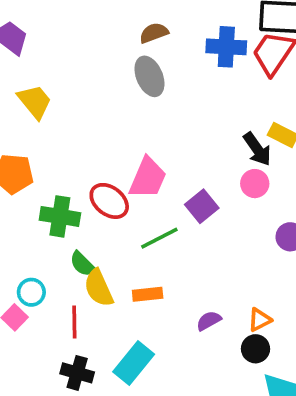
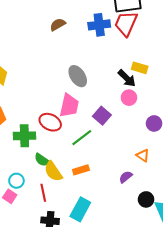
gray ellipse: (149, 76) -> (78, 76), moved
orange triangle: (260, 320) -> (143, 155), moved, turned -48
purple semicircle: (209, 321) -> (126, 177), moved
black circle: (255, 349) -> (146, 199), moved

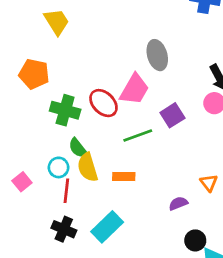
cyan circle: (16, 181) -> (59, 167), moved

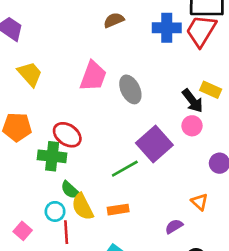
pink trapezoid: (134, 89) -> (93, 76), moved
red ellipse: (103, 103) -> (67, 135), moved
purple square: (172, 115) -> (154, 144), size x1.5

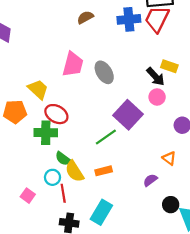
yellow trapezoid: (30, 74) -> (38, 89), moved

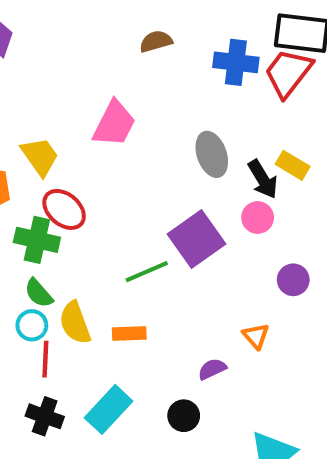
gray ellipse: (104, 72) -> (212, 154), moved
green semicircle: (63, 159) -> (39, 293), moved
black circle: (171, 205) -> (184, 416), moved

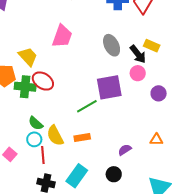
purple square: (196, 239) -> (109, 87), turned 32
green cross: (37, 240) -> (25, 87), moved
purple circle: (293, 280) -> (159, 93), moved
orange triangle: (256, 336) -> (156, 140), moved, turned -40

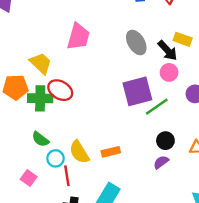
green line: (87, 106) -> (157, 107), moved
green semicircle: (36, 123) -> (40, 139), moved
black circle: (114, 174) -> (165, 141), moved

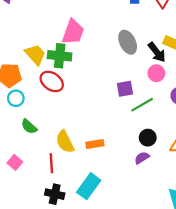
purple square: (137, 91) -> (125, 89), size x0.6
green cross: (40, 98) -> (60, 56), moved
cyan circle: (56, 158) -> (16, 98), moved

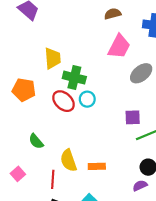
pink trapezoid: (73, 32) -> (119, 47), moved
gray ellipse: (128, 42) -> (141, 73), turned 70
yellow trapezoid: (35, 54) -> (53, 58), moved, turned 30
cyan circle: (16, 98) -> (87, 99), moved

